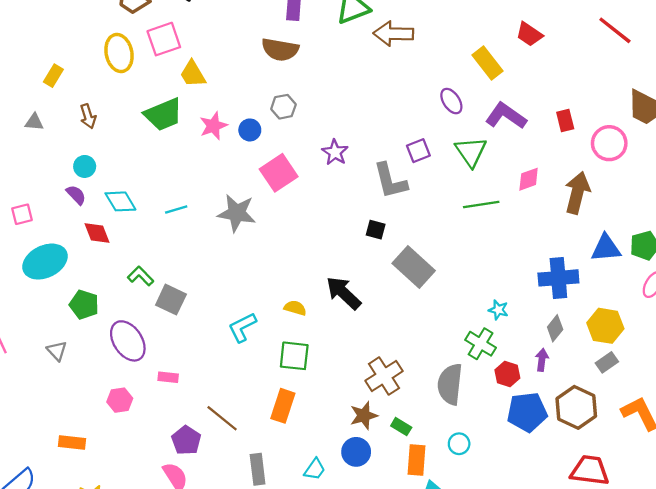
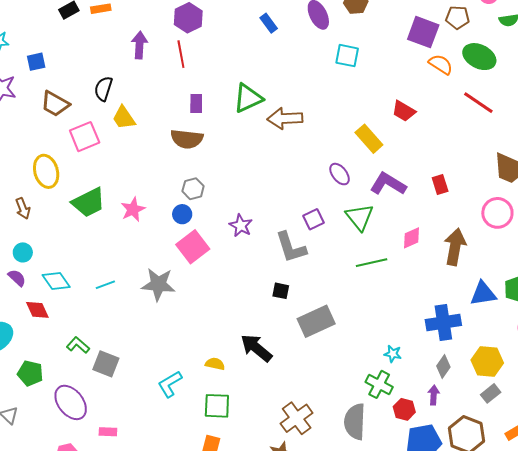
yellow ellipse: (119, 53) -> (46, 171), moved
yellow trapezoid: (193, 74) -> (124, 118), moved
blue circle: (250, 130) -> (182, 214), moved
pink circle: (609, 143) -> (497, 213), moved
gray rectangle: (414, 267) -> (316, 321), turned -63

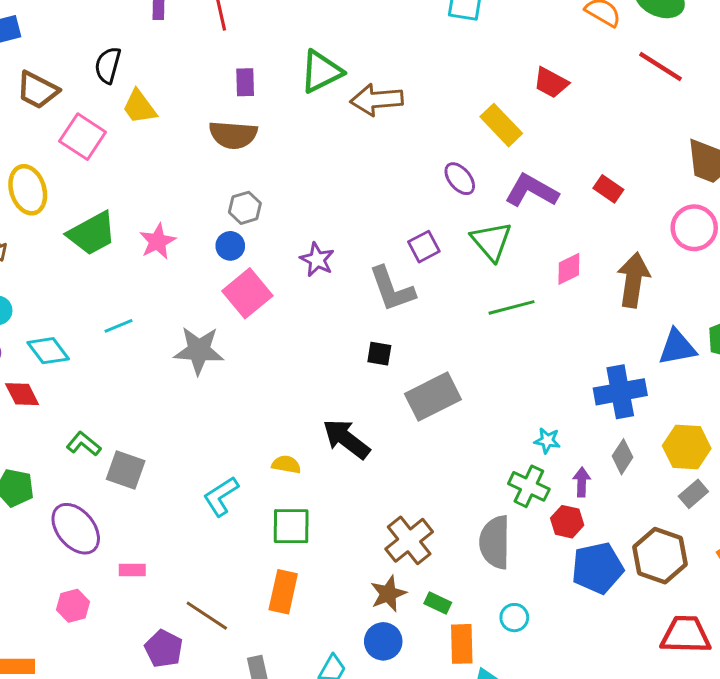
pink square: (85, 137) -> (83, 137), turned -32
red rectangle: (440, 184) -> (608, 189), turned -36
cyan line: (105, 285) -> (118, 326), moved
purple arrow: (434, 395) -> (582, 482), moved

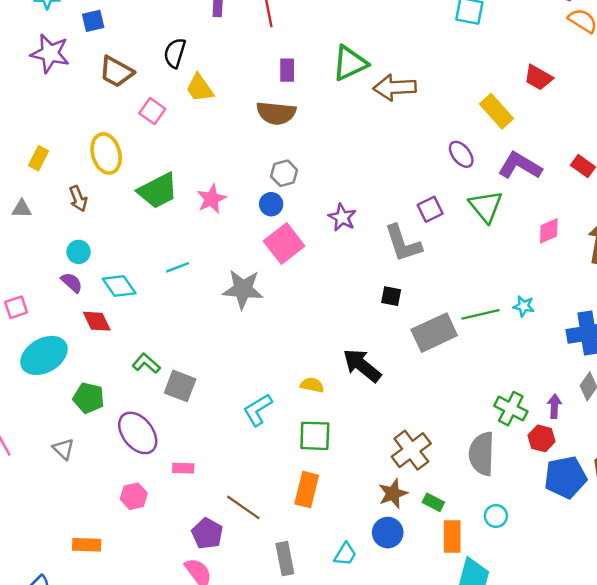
pink square: (83, 137) -> (152, 111), size x0.7
green line: (511, 307) -> (480, 314), moved
cyan star: (547, 441) -> (524, 306), moved

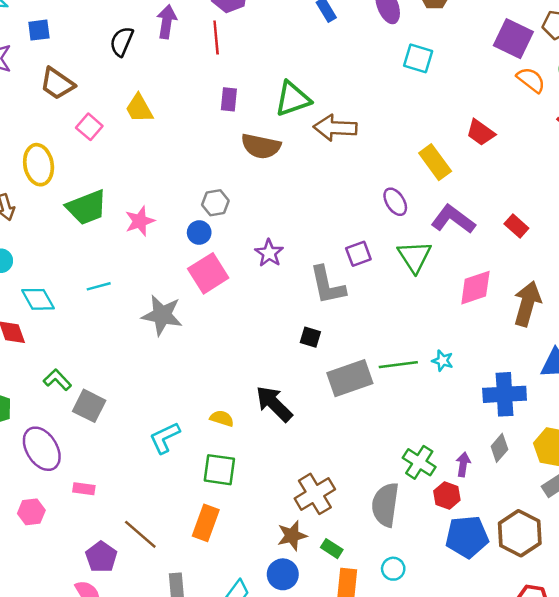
black semicircle: (175, 53) -> (122, 41), moved
brown semicircle: (276, 113) -> (261, 146), moved
pink diamond: (549, 231) -> (475, 288), size x1.4

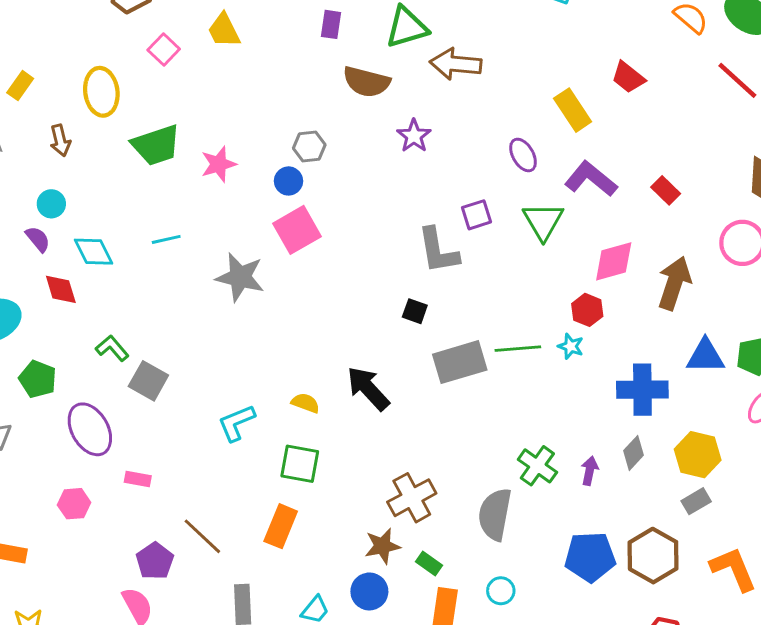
purple star: (269, 253) -> (414, 136), moved
red hexagon: (447, 495) -> (587, 310), moved

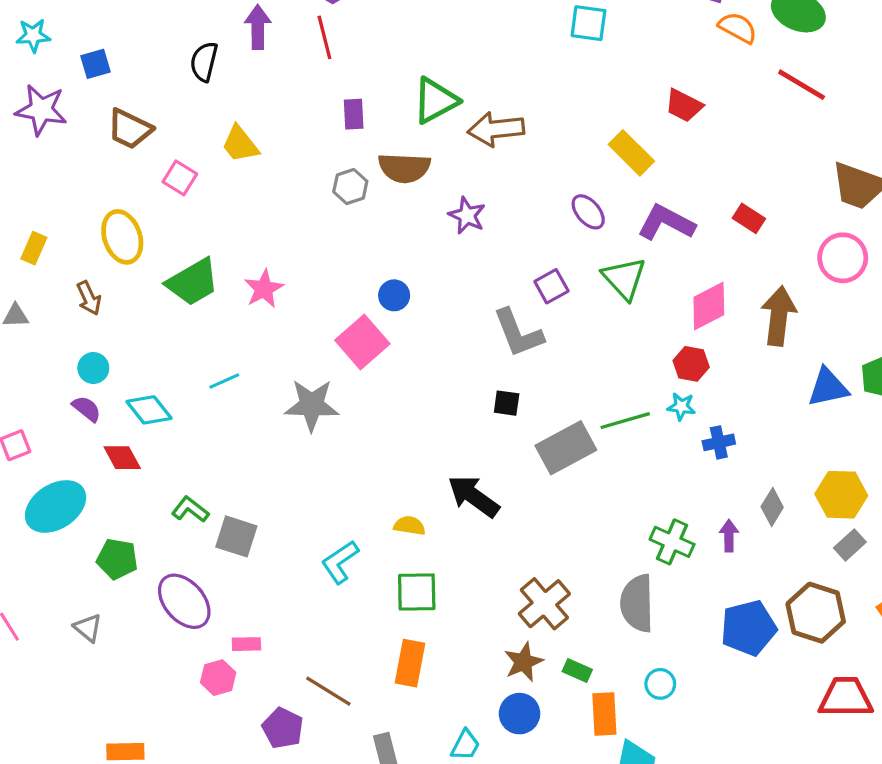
gray hexagon: (309, 146) -> (350, 187), moved
blue circle: (288, 181) -> (394, 295), moved
blue cross: (642, 390) -> (719, 442), moved, size x0.6
pink hexagon: (74, 504) -> (218, 678), moved

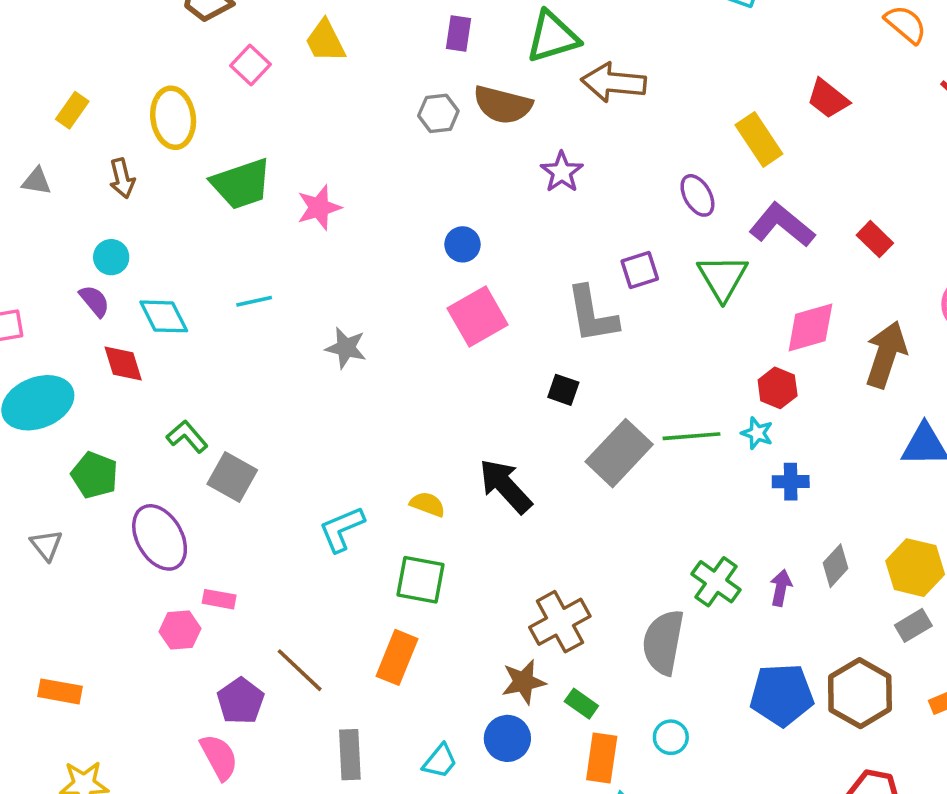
pink square: (362, 342) -> (478, 317), moved
gray star: (312, 405) -> (346, 348), size x0.7
gray rectangle: (566, 448) -> (619, 453), turned -30

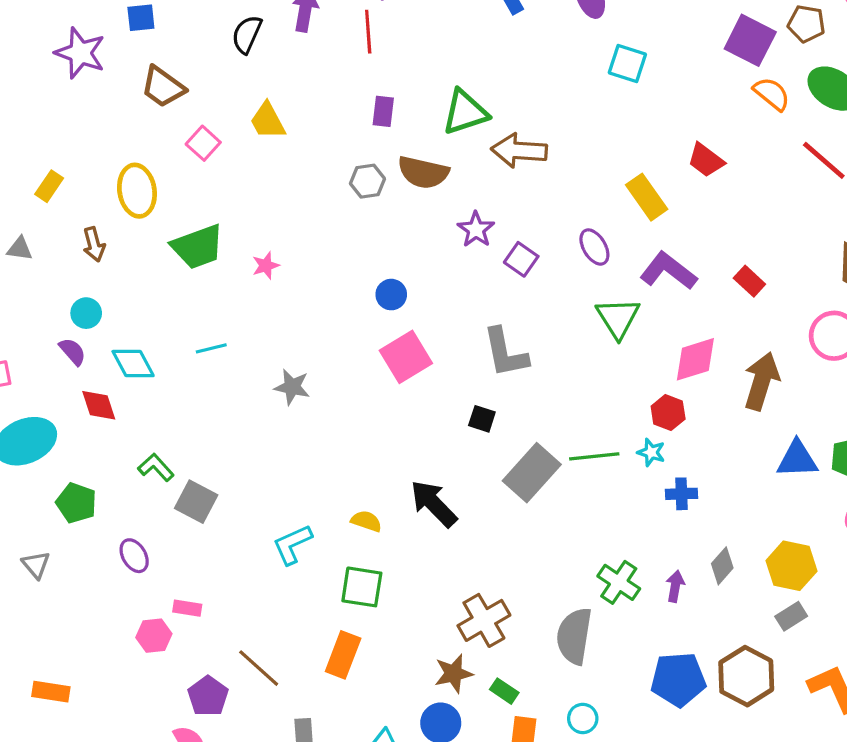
pink star: (319, 207) -> (266, 266), size x0.7
purple square: (640, 270) -> (521, 259), moved, turned -36
purple ellipse: (160, 537) -> (134, 556), size x0.6

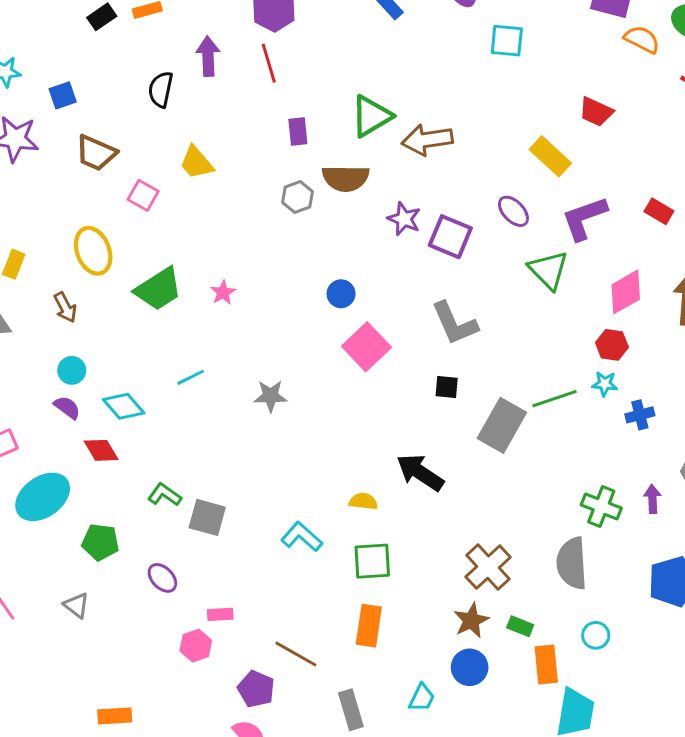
purple square: (521, 259) -> (450, 237), size x1.4
purple L-shape: (668, 271) -> (584, 218), turned -45
cyan L-shape: (292, 544) -> (302, 537), turned 78

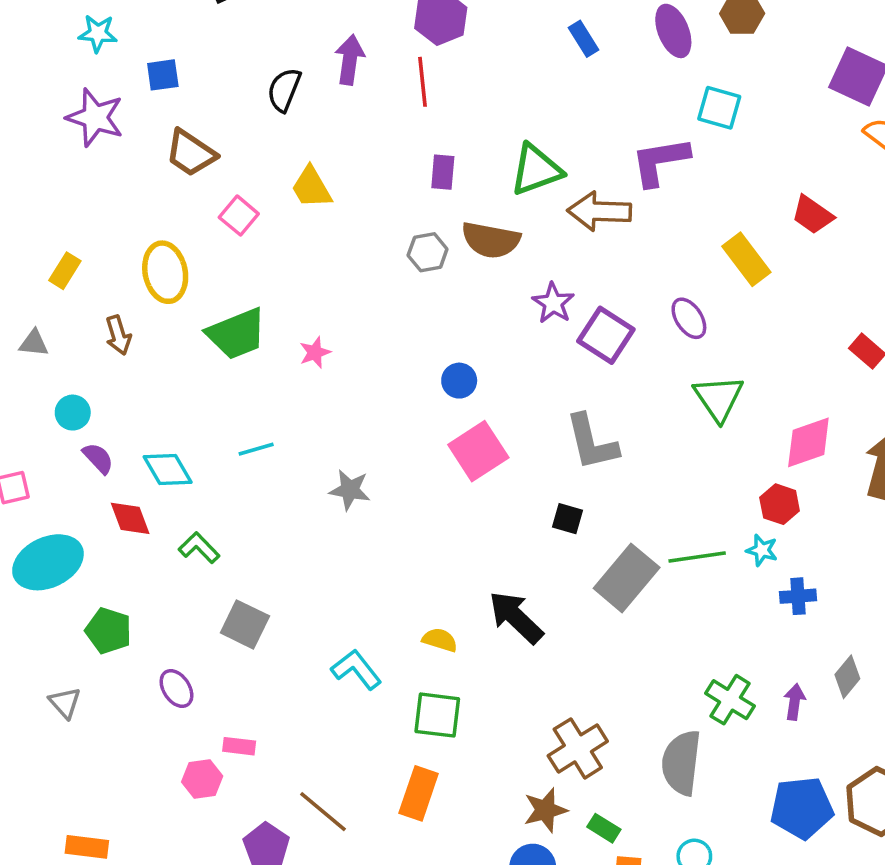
purple L-shape: (584, 218) -> (660, 161), moved
cyan circle: (72, 370) -> (73, 413), moved
green L-shape: (165, 495) -> (199, 548), moved

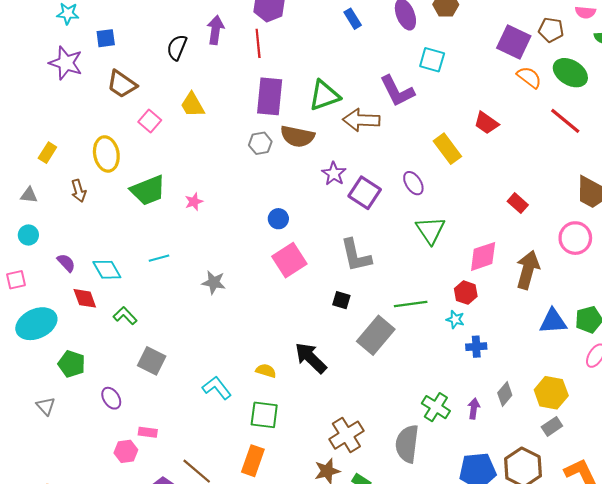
purple L-shape: (660, 161) -> (397, 91), turned -108
purple rectangle: (443, 172) -> (270, 96), size x1.8
cyan circle: (73, 413) -> (28, 235), moved
green line: (697, 557) -> (411, 304), moved

